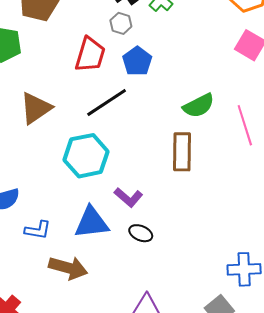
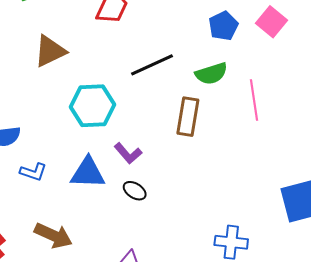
blue pentagon: (137, 61) -> (223, 26), moved
black line: (107, 102) -> (152, 65), moved
brown arrow: (68, 268) -> (53, 235), moved

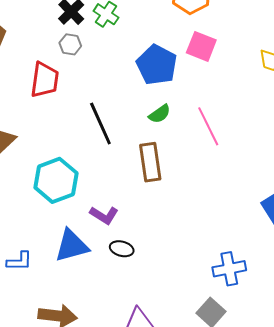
blue pentagon: (223, 26) -> (157, 65), size x1.4
black line: (152, 65) -> (100, 124), turned -72
green semicircle: (211, 74) -> (160, 114), size x0.7

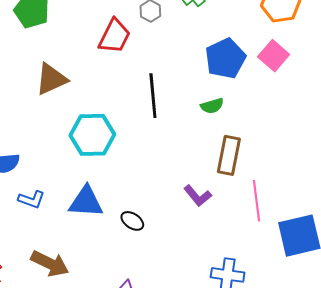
pink line: (208, 126) -> (257, 201), moved
brown rectangle: (150, 162) -> (229, 155), moved
purple L-shape: (104, 215) -> (198, 196), moved

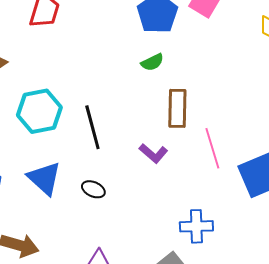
black line: (153, 96) -> (92, 127), moved
blue triangle: (86, 202) -> (44, 178), turned 48

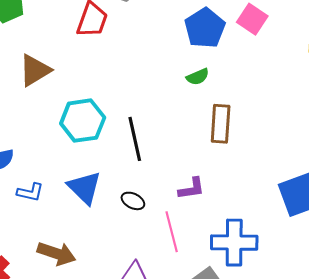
pink line: (212, 148) -> (172, 232), moved
purple L-shape: (153, 153) -> (192, 189), moved, turned -52
blue cross: (196, 226) -> (234, 243), size x1.4

